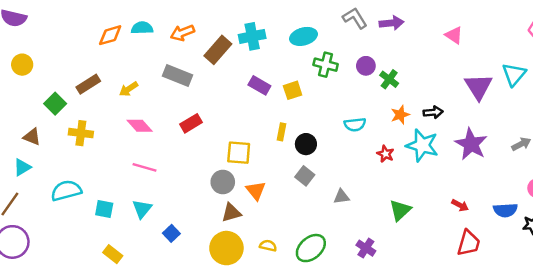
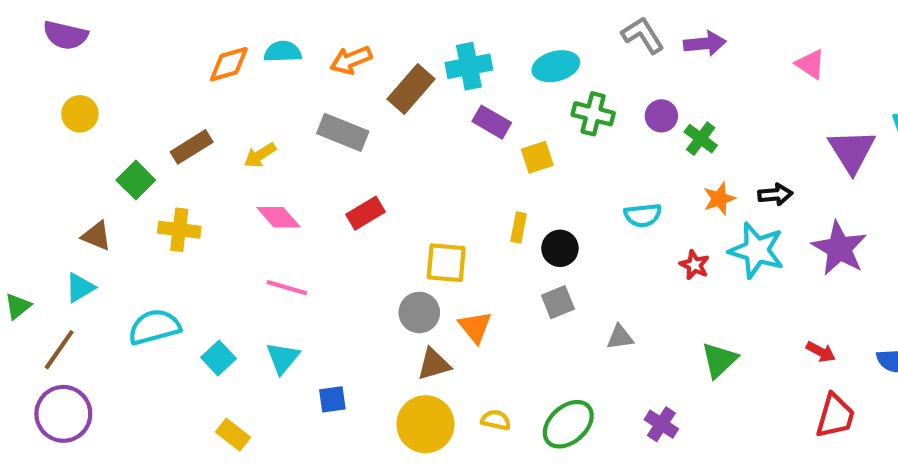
purple rectangle: (259, 85) -> (492, 122), moved
gray square: (305, 176) -> (558, 302), turned 30
cyan square: (104, 209) -> (219, 358), turned 36
blue square: (171, 233) -> (332, 399), turned 35

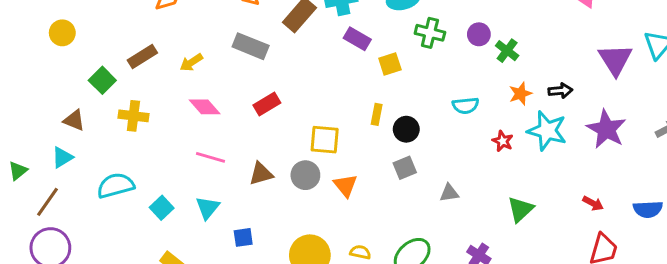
brown triangle: (434, 364) -> (261, 174), moved

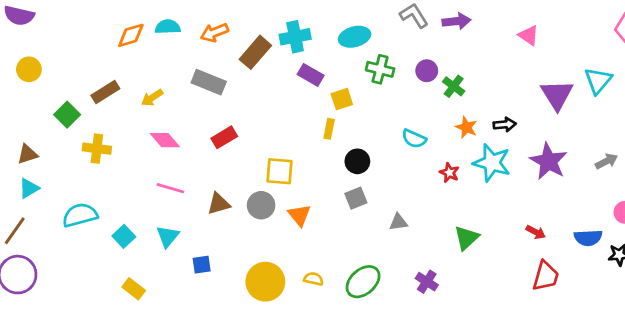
orange star: (520, 94) -> (466, 127), turned -30
cyan semicircle: (466, 105) -> (414, 139), turned 30
yellow rectangle: (377, 114) -> (329, 129), moved
brown triangle: (74, 120) -> (28, 154), moved, turned -40

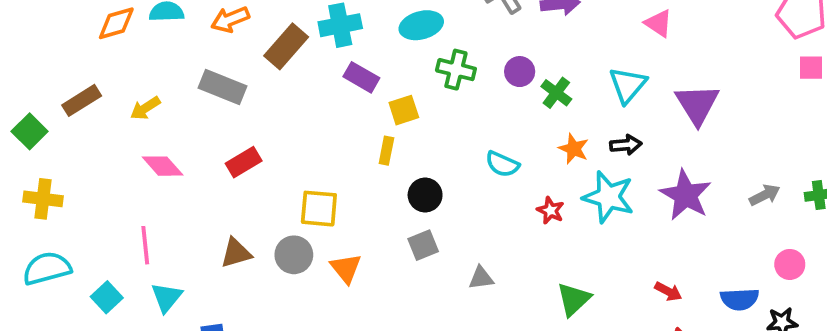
cyan triangle: (598, 81) -> (628, 85), moved
yellow cross: (97, 149) -> (43, 199), moved
pink line: (170, 188) -> (145, 245), moved, turned 68

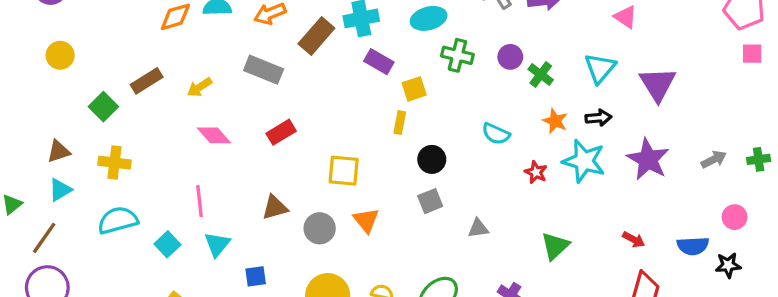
gray circle: (294, 255) -> (320, 228), moved

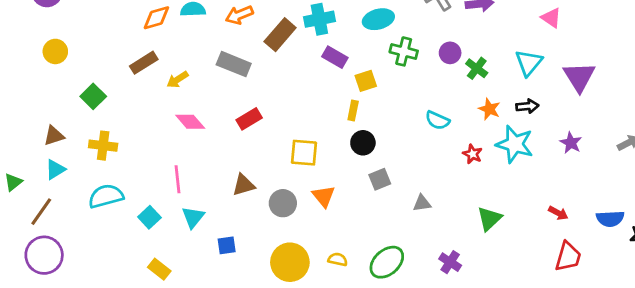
brown rectangle: (147, 81) -> (144, 63), moved
black circle: (432, 159) -> (363, 143), moved
purple star: (648, 159) -> (571, 143), size x0.6

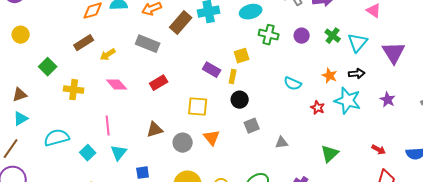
purple rectangle: (335, 57) -> (212, 70), moved
green cross: (477, 68) -> (333, 36), moved
yellow cross: (103, 146) -> (74, 90), moved

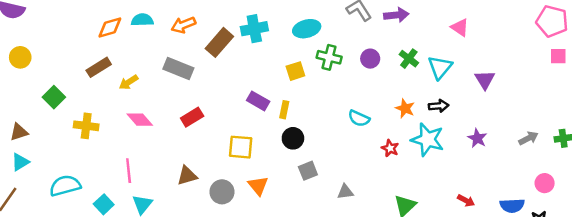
purple triangle: (394, 53) -> (485, 80), size x0.7
yellow square: (242, 56) -> (295, 71), moved

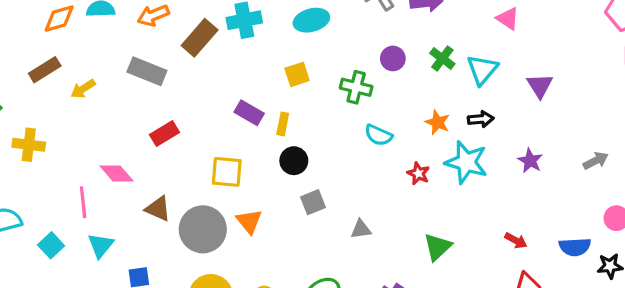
green cross: (329, 57) -> (356, 87), moved
pink diamond: (140, 120) -> (117, 173), moved
brown triangle: (187, 176) -> (158, 209), turned 40
gray circle: (222, 192) -> (203, 229), size x1.5

